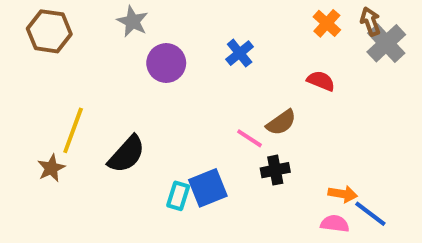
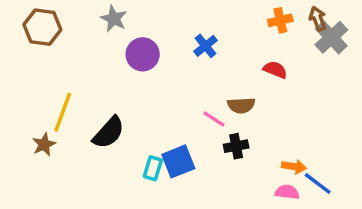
orange cross: (327, 23) -> (280, 20), turned 35
brown semicircle: (281, 122) -> (241, 105), turned 32

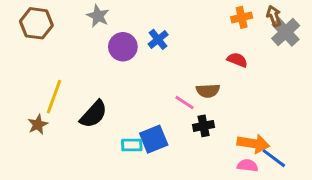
blue cross: (205, 46) -> (158, 39), moved
orange arrow: (294, 167) -> (253, 144), size x1.5
cyan rectangle: (153, 168) -> (132, 145), turned 72

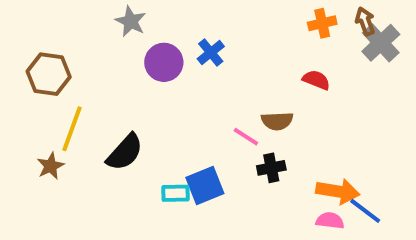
brown hexagon: (36, 23) -> (49, 74), moved

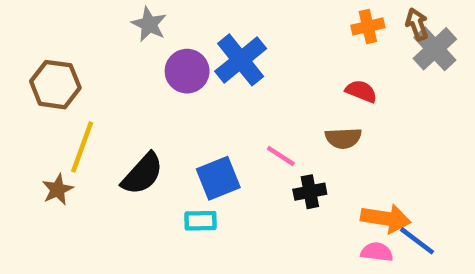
blue cross: (211, 53) -> (241, 60), size x1.6
brown semicircle: (277, 121) -> (343, 138), moved
blue square: (205, 185) -> (218, 178), moved

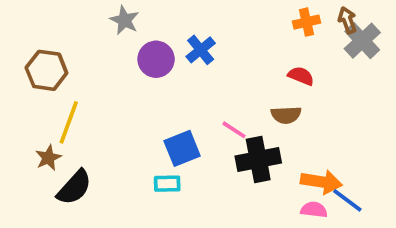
blue cross: (241, 60) -> (201, 50), size x0.7
black semicircle: (142, 174) -> (74, 187), moved
black cross: (310, 192) -> (258, 160), size x1.6

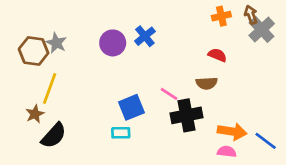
gray star: (124, 20) -> (56, 43), moved
blue line: (347, 200) -> (266, 141), moved

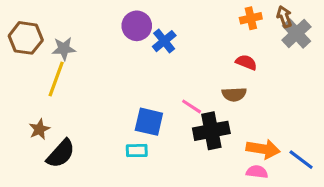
gray star: (56, 43) -> (64, 49), turned -30
purple circle: (113, 43) -> (137, 26), moved
brown hexagon: (34, 51) -> (26, 38), moved
yellow line: (50, 89) -> (56, 79), moved
blue square: (131, 107) -> (149, 122), turned 35

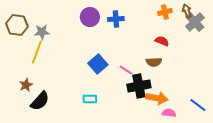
blue cross: (164, 41) -> (116, 19), moved, turned 35
blue square: (149, 122) -> (98, 64), moved, turned 36
orange arrow: (263, 149) -> (157, 98), moved

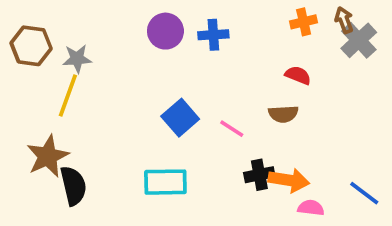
brown star: (26, 85) -> (48, 156), size x1.6
black cross: (139, 86) -> (259, 175), moved, size x0.7
cyan rectangle: (90, 99) -> (165, 182), size x1.6
black semicircle: (40, 101) -> (73, 186), turned -55

